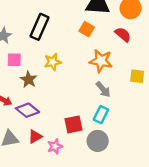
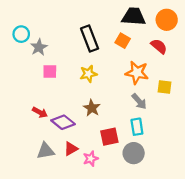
black rectangle: (40, 27) -> (90, 38), moved, turned -45
yellow square: (137, 76) -> (164, 87), moved
brown star: (29, 79) -> (92, 108), moved
cyan rectangle: (101, 115) -> (137, 127), turned -35

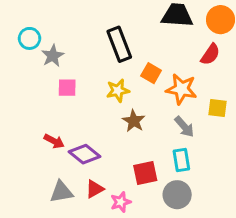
orange square: (123, 41) -> (151, 73), moved
red semicircle: (159, 46) -> (210, 54), turned 84
brown star: (92, 108) -> (134, 121), moved

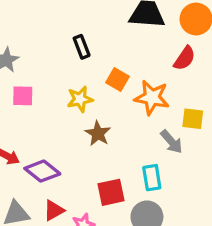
black rectangle: (119, 44) -> (82, 47), size x0.6
gray arrow: (184, 127) -> (171, 142), moved

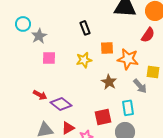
orange square: (118, 80) -> (107, 48), turned -32
brown star: (98, 133) -> (109, 82), moved

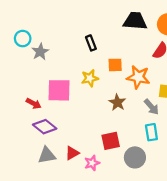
pink square: (49, 58) -> (59, 90), moved, size x1.6
red arrow: (40, 95) -> (34, 104), moved
purple diamond: (61, 104) -> (45, 127), moved
cyan rectangle: (128, 108) -> (151, 132), moved

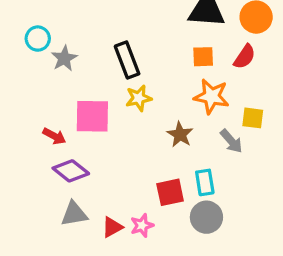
black rectangle: (91, 43) -> (127, 60), moved, size x1.5
orange square: (115, 65) -> (203, 57), moved
cyan rectangle: (151, 132) -> (205, 182), moved
red triangle: (72, 153) -> (112, 227), moved

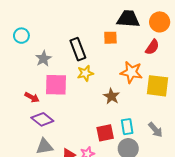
orange square: (203, 57) -> (110, 38), moved
gray star: (64, 58) -> (43, 59), moved
yellow square: (253, 118) -> (158, 86), size x1.6
gray arrow: (231, 141) -> (155, 130), moved

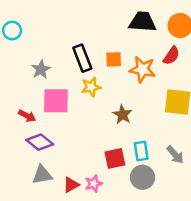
cyan circle: (21, 36) -> (12, 31), moved
orange square: (110, 38) -> (114, 59), moved
orange star: (131, 72) -> (142, 69), moved

